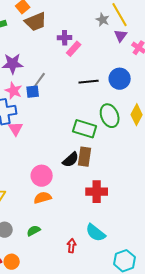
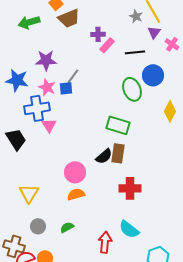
black line: (89, 82) -> (135, 52), moved
green ellipse: (110, 116) -> (132, 89), moved
red arrow: (72, 246) -> (105, 242), size x1.5

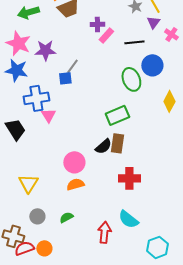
pink star: (47, 87) -> (18, 43), moved, size x1.4
green rectangle: (118, 125) -> (117, 115), turned -40

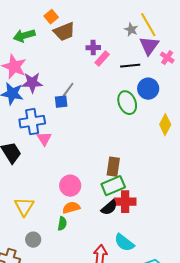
purple triangle: (153, 22) -> (149, 46), size x1.5
purple star: (45, 50) -> (32, 83), moved
green rectangle: (117, 115) -> (113, 186), moved
black semicircle: (103, 146) -> (109, 208), moved
green semicircle: (66, 217) -> (62, 224), moved, turned 128

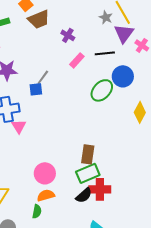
purple cross: (93, 48) -> (68, 35), turned 32
pink rectangle: (102, 59) -> (77, 60), moved
green ellipse: (127, 103) -> (102, 90), turned 65

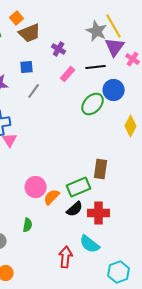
gray star: (106, 17) -> (97, 31), size x1.5
blue square: (36, 89) -> (27, 67), moved
brown rectangle: (88, 154) -> (101, 169), moved
red cross: (100, 189) -> (99, 213), moved
orange semicircle: (46, 195) -> (52, 197), moved, turned -30

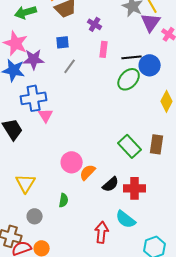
black line: (96, 67) -> (132, 57), moved
pink rectangle: (68, 74) -> (104, 49), turned -35
brown rectangle: (101, 169) -> (157, 144), moved
green rectangle: (79, 187) -> (130, 146), moved, turned 70

